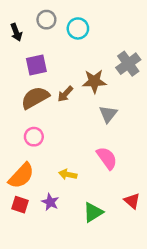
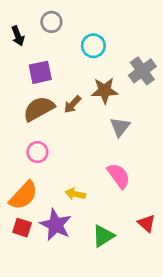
cyan circle: (78, 28) -> (93, 46), moved
purple star: (50, 202) -> (56, 225), size x1.6

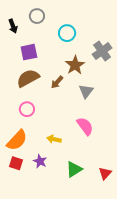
brown star: (105, 90) -> (75, 65), turned -30
brown arrow: (72, 104) -> (57, 82), moved
red triangle: (147, 223) -> (105, 173), moved, turned 32
purple star: (56, 225) -> (40, 161), size x0.6

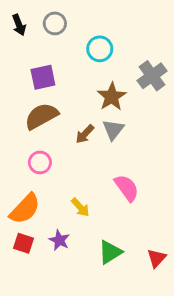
black arrow: (13, 26) -> (19, 25), moved
brown arrow: (57, 82) -> (85, 134), moved
gray triangle: (86, 91) -> (113, 130), moved
yellow arrow: (54, 139) -> (80, 207), turned -144

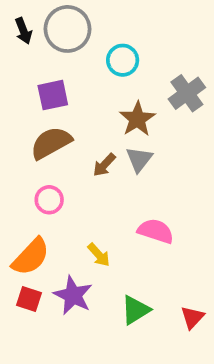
gray circle: (55, 23) -> (68, 29), size x1.6
pink semicircle: (127, 188) -> (156, 231), turned -36
purple star: (59, 240) -> (73, 295), size x1.5

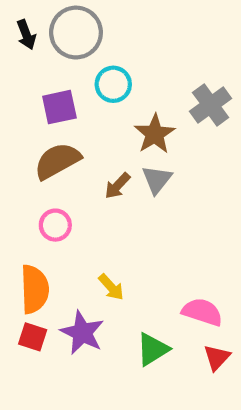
cyan circle: (123, 60) -> (113, 84), moved
pink semicircle: (156, 231) -> (202, 312), moved
orange semicircle: (31, 257) -> (35, 289), turned -45

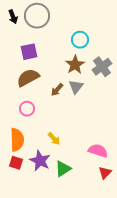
cyan circle: (113, 84) -> (80, 40), moved
gray cross: (211, 105) -> (102, 67), moved
green triangle: (153, 349) -> (63, 169), moved

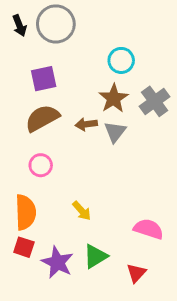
brown arrow: (57, 90) -> (86, 124), moved, turned 40
purple star: (40, 161) -> (57, 262), moved
red triangle: (105, 173) -> (136, 273), moved

